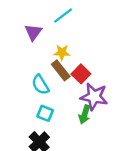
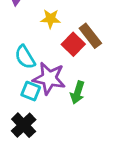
brown rectangle: (61, 70) -> (90, 36), moved
purple star: (94, 97) -> (49, 78), moved

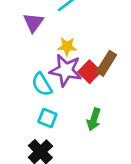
brown rectangle: (90, 36) -> (106, 63), turned 70
purple star: (49, 78) -> (66, 70), moved

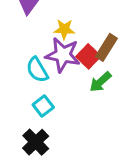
cyan square: (47, 118) -> (43, 106), turned 30
green arrow: (94, 119) -> (100, 82), moved, turned 30

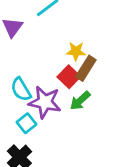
yellow star: (64, 29) -> (76, 51), moved
purple star: (63, 55) -> (45, 102), moved

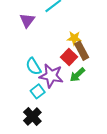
brown rectangle: (86, 68) -> (82, 51), turned -60

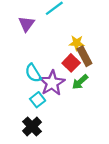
purple star: (51, 76) -> (52, 83), turned 30

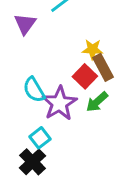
cyan square: (38, 100) -> (40, 138), moved

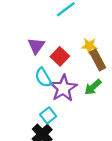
purple triangle: (25, 24) -> (36, 46), moved
red square: (85, 76) -> (60, 56), moved

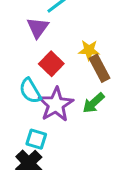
purple triangle: (36, 46) -> (38, 28), moved
cyan square: (48, 115) -> (36, 139), turned -35

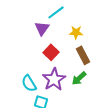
yellow star: (89, 50) -> (76, 32), moved
cyan semicircle: (30, 91) -> (29, 83), moved

